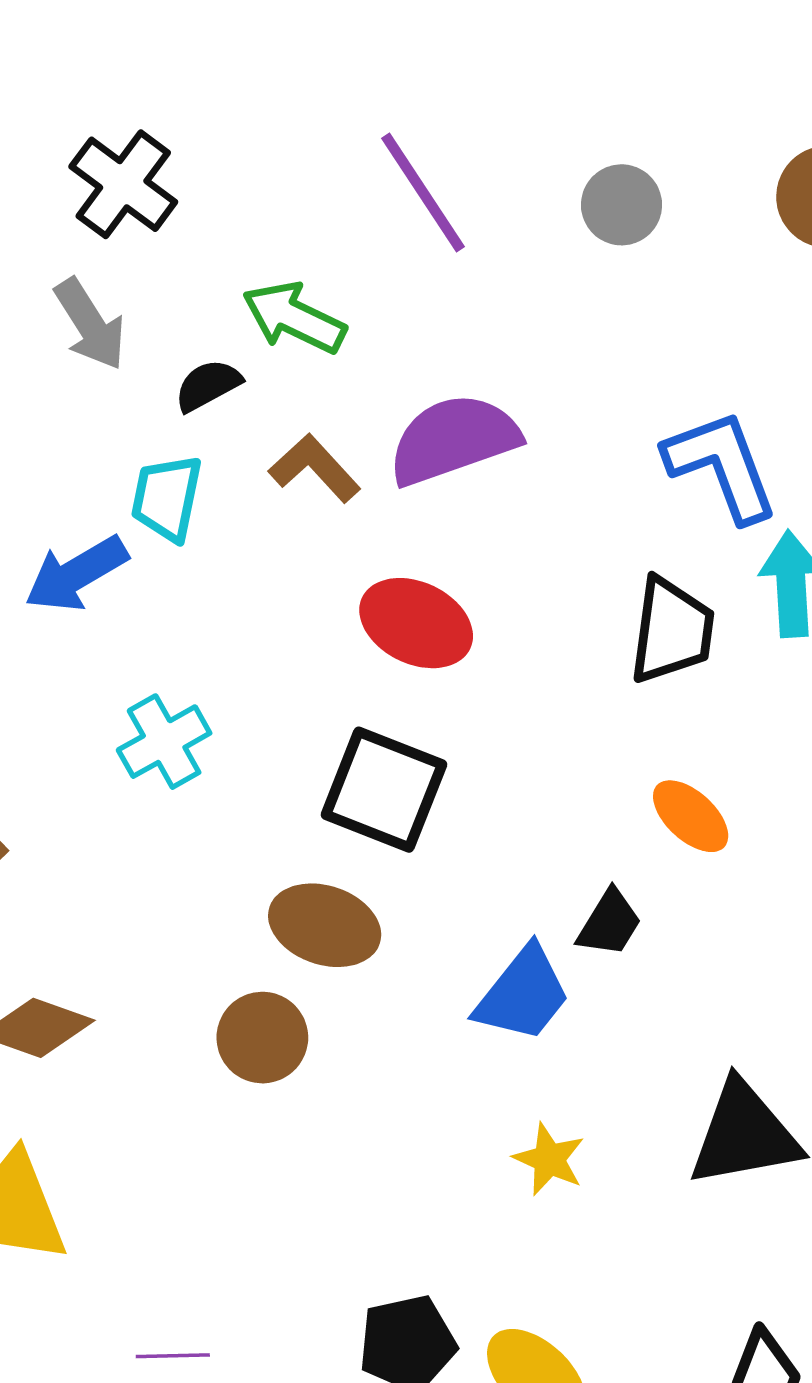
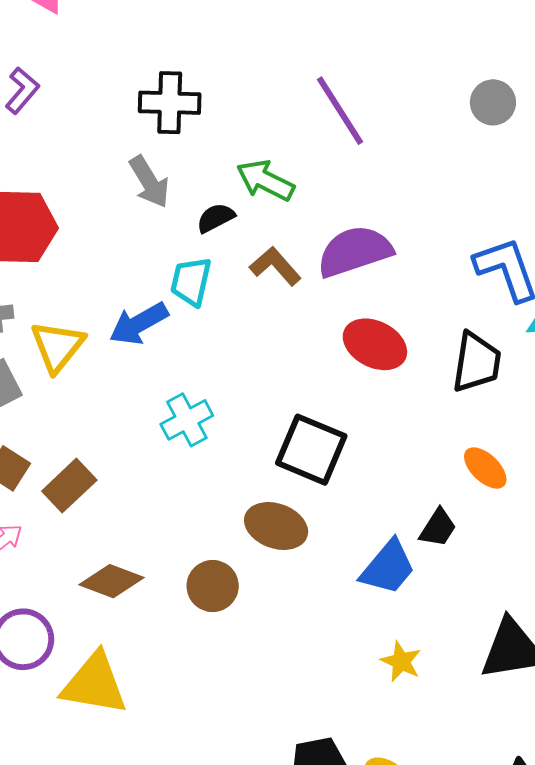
black cross: (123, 184) -> (170, 103), turned -36
gray circle: (622, 205) -> (493, 102), moved
red ellipse: (416, 623) -> (375, 344), moved
brown circle: (262, 1038) -> (213, 586), moved

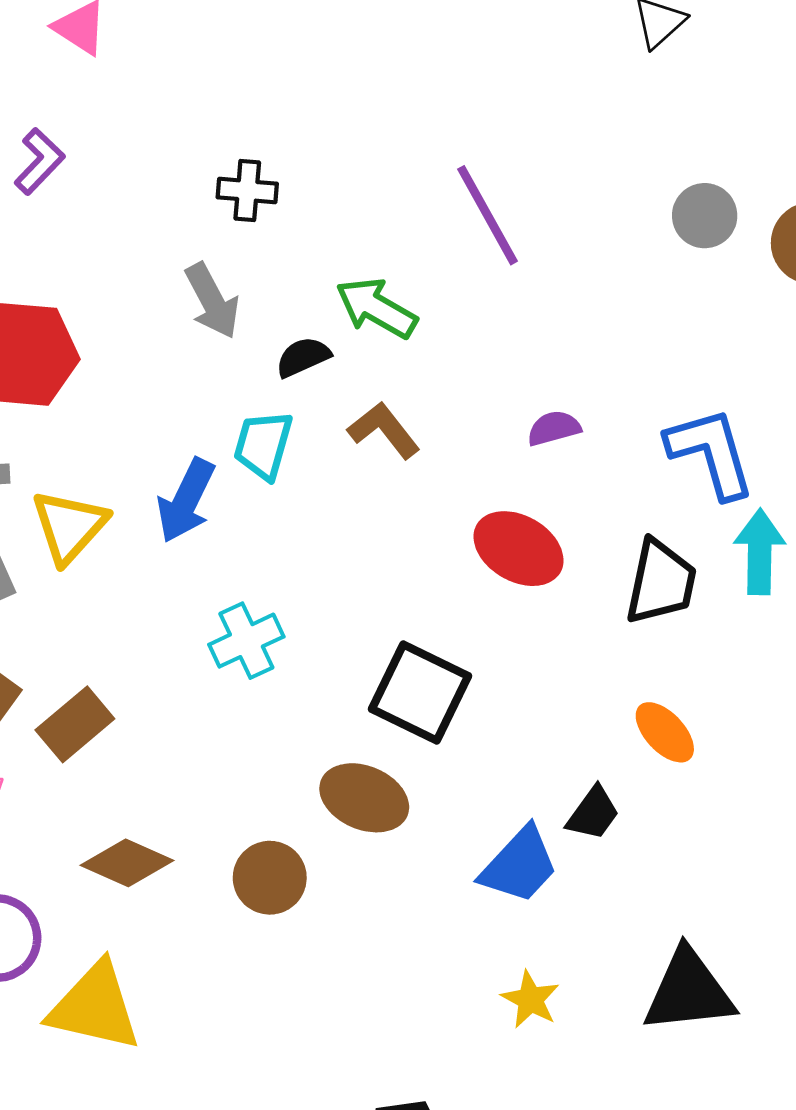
black cross: (170, 103) -> (247, 190), size x0.7
purple semicircle: (355, 251) -> (554, 428), moved, size x0.5
blue arrow: (139, 324) -> (186, 501), turned -38

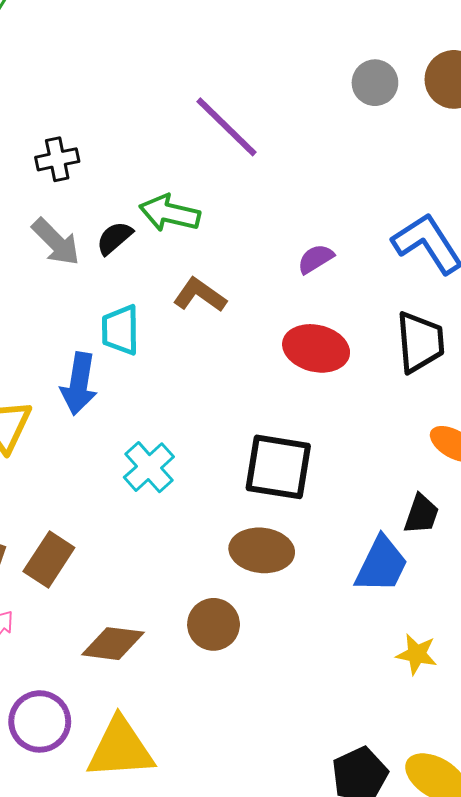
black semicircle: (303, 357) -> (114, 238), moved

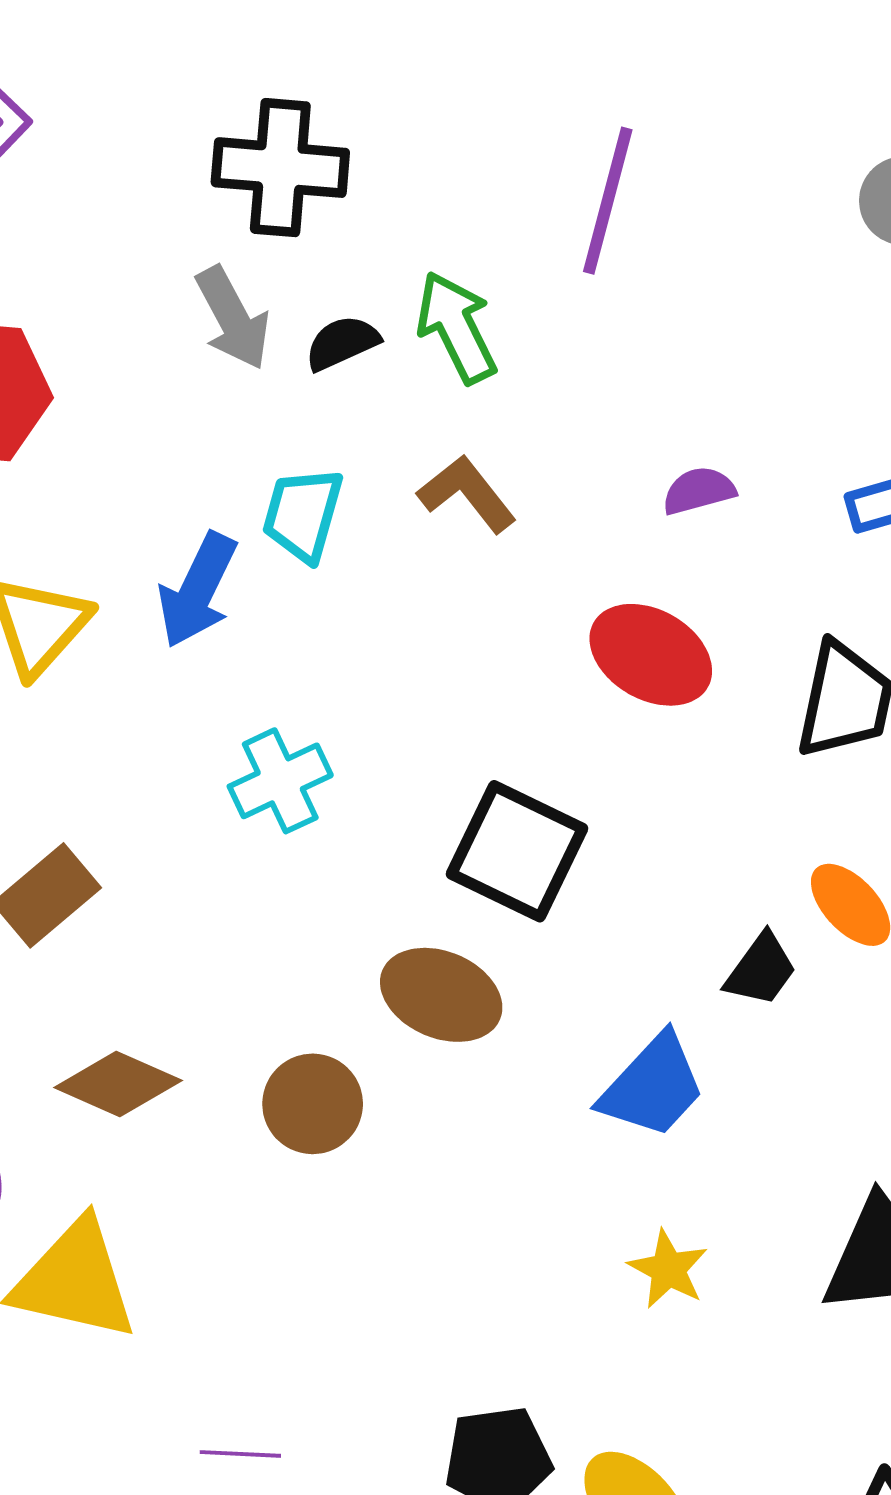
purple line: (226, 127) -> (608, 201), turned 44
black cross: (57, 159) -> (280, 168), size x1.6
green arrow: (170, 213) -> (457, 327), turned 34
black trapezoid: (421, 514) -> (761, 970), moved

